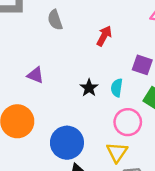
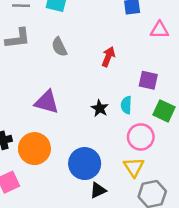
purple triangle: (36, 75) -> (47, 102), size x1.5

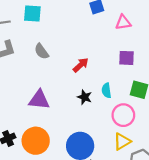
red arrow: (108, 57) -> (81, 65), moved, turned 35
purple square: (148, 80) -> (127, 58), moved
yellow triangle: (134, 167) -> (122, 142), turned 42

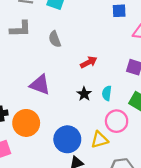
yellow triangle: (122, 142) -> (99, 140), moved

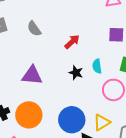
yellow triangle: (99, 140) -> (102, 122), moved

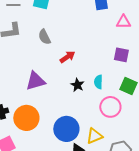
red arrow: (72, 42) -> (67, 57), moved
purple triangle: (32, 75) -> (35, 81), turned -30

